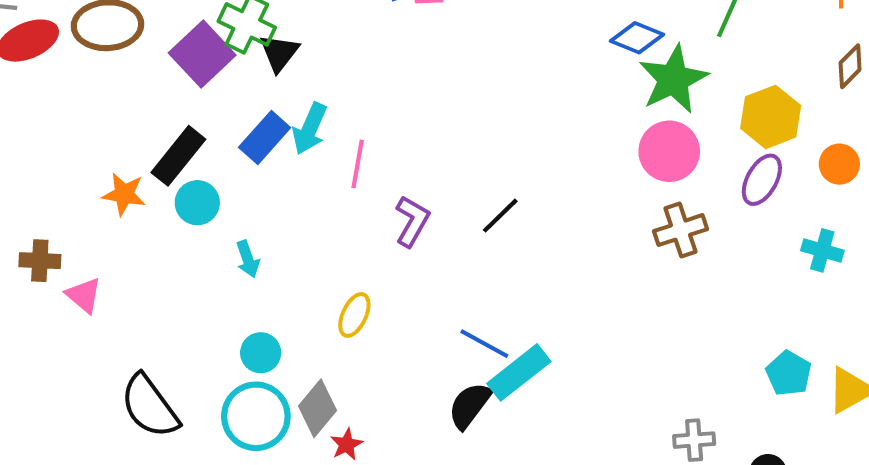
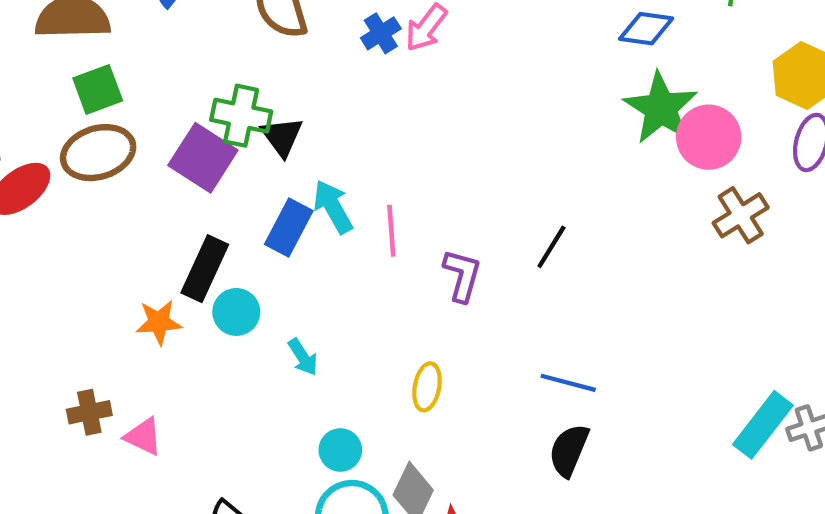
green star: (673, 79) -> (661, 108), moved
cyan arrow: (310, 129) -> (333, 207), turned 141
cyan rectangle: (519, 372) -> (763, 425), moved

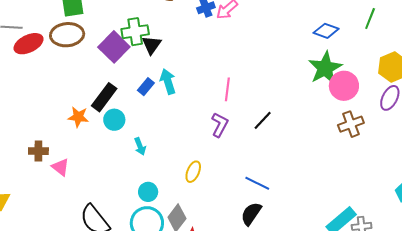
green cross: (241, 116) -> (135, 32), turned -32
blue rectangle: (289, 227) -> (146, 87), size x0.7
pink line: (391, 231) -> (227, 89), moved

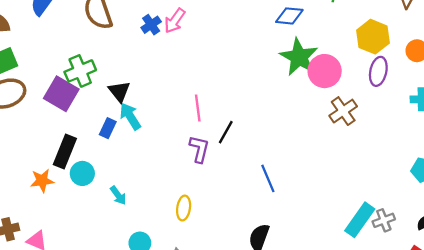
black triangle: (152, 45) -> (119, 91), moved
black line: (263, 120) -> (226, 132), moved
blue line: (257, 183) -> (268, 178), moved, turned 55

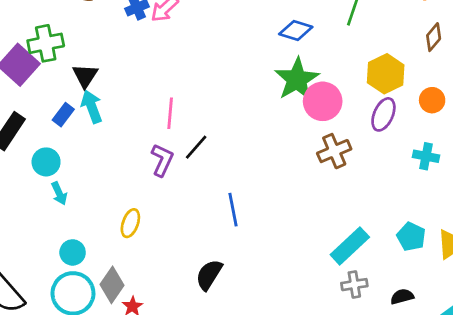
cyan circle: (82, 173) -> (46, 162), moved
cyan rectangle: (360, 220) -> (350, 246), moved

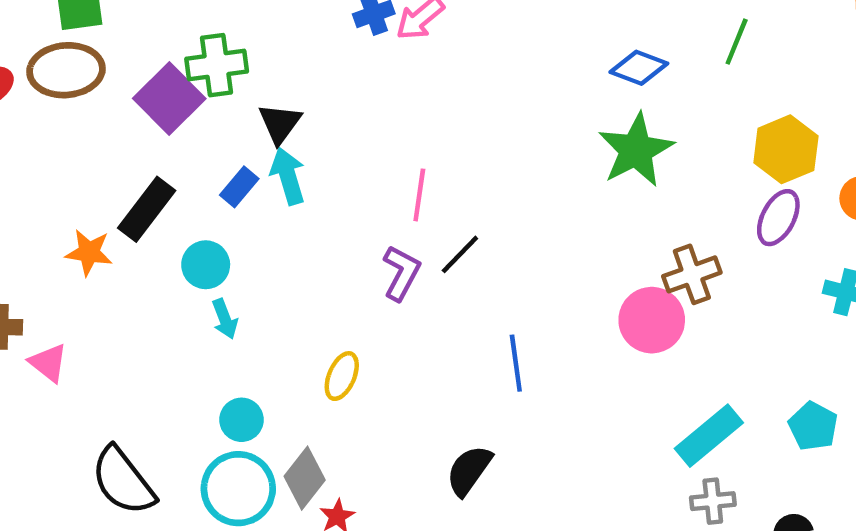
pink circle: (323, 101) -> (652, 320), moved

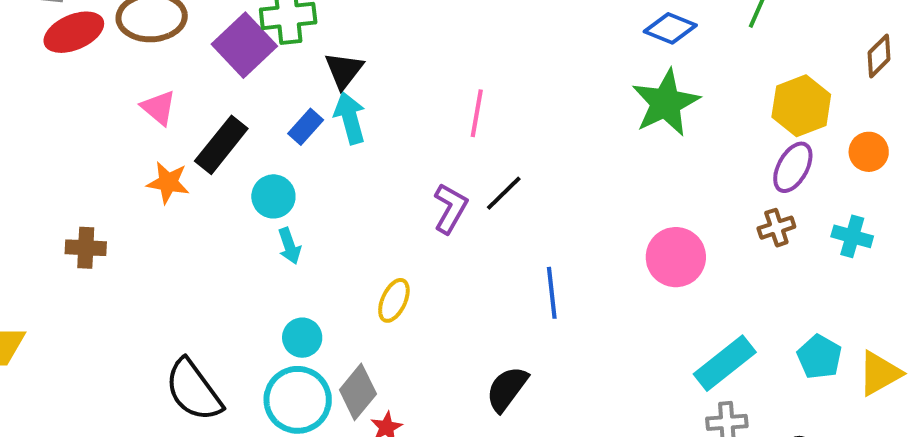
pink line: (419, 195) -> (477, 113), moved
brown cross: (692, 274) -> (776, 228), moved, size x0.7
pink triangle: (48, 363) -> (158, 108), moved

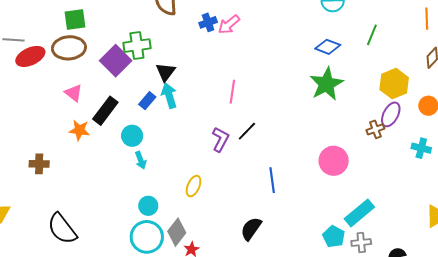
brown cross: (776, 228) -> (375, 129), moved
cyan pentagon: (819, 357) -> (334, 237), moved
black semicircle: (194, 390) -> (62, 229), moved

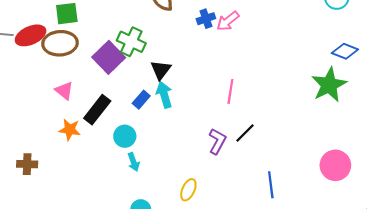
green cross: (137, 46) -> (131, 42), turned 32
blue diamond: (328, 47) -> (345, 51), moved
red ellipse: (30, 56) -> (31, 35), moved

